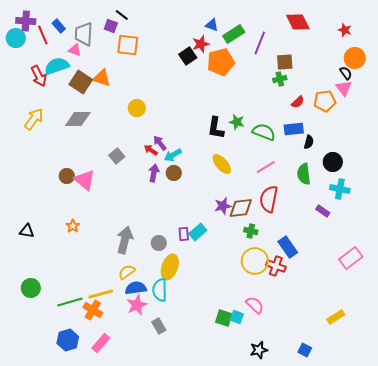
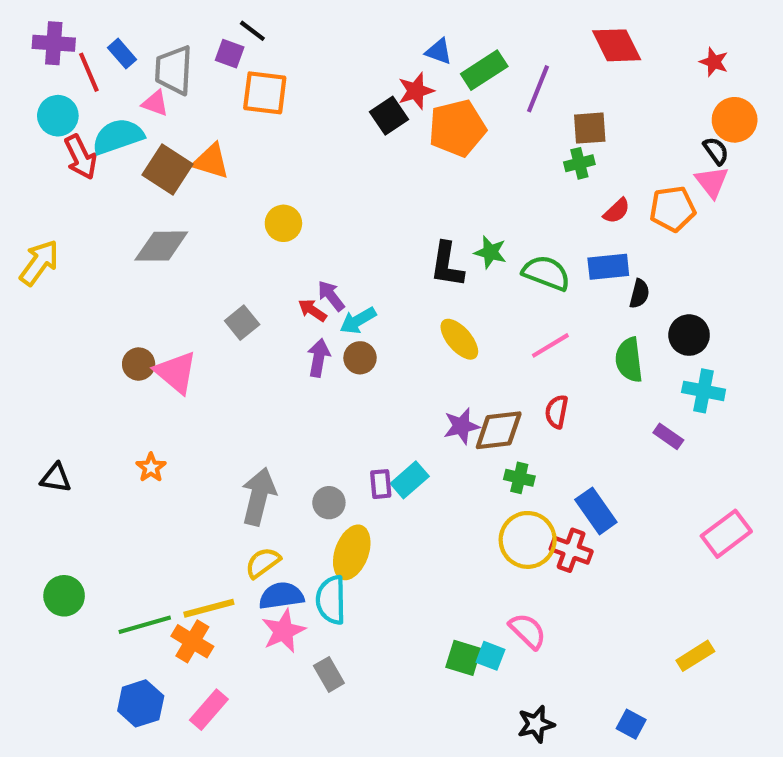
cyan circle: (16, 38) -> (58, 116), moved
yellow arrow: (34, 119) -> (39, 263), moved
red semicircle: (269, 199) -> (557, 412), size x0.6

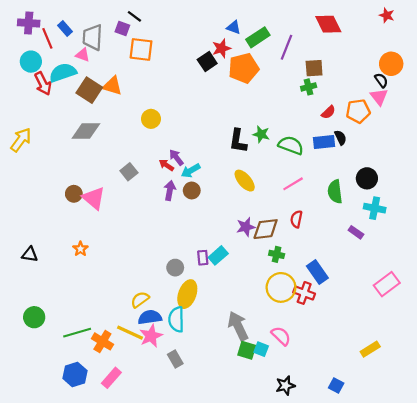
red star: (714, 62) -> (387, 15), moved
black semicircle: (639, 294) -> (340, 138), moved, turned -40
gray arrow: (259, 496) -> (238, 326), moved, turned -40
yellow line: (209, 608) -> (130, 333), moved, turned 40

